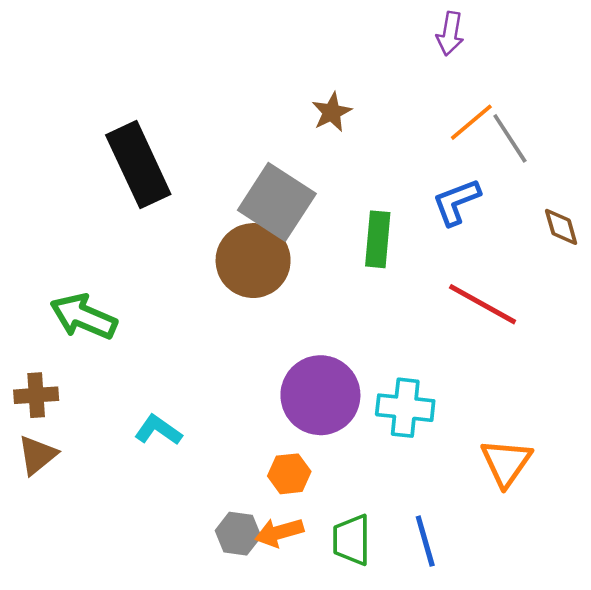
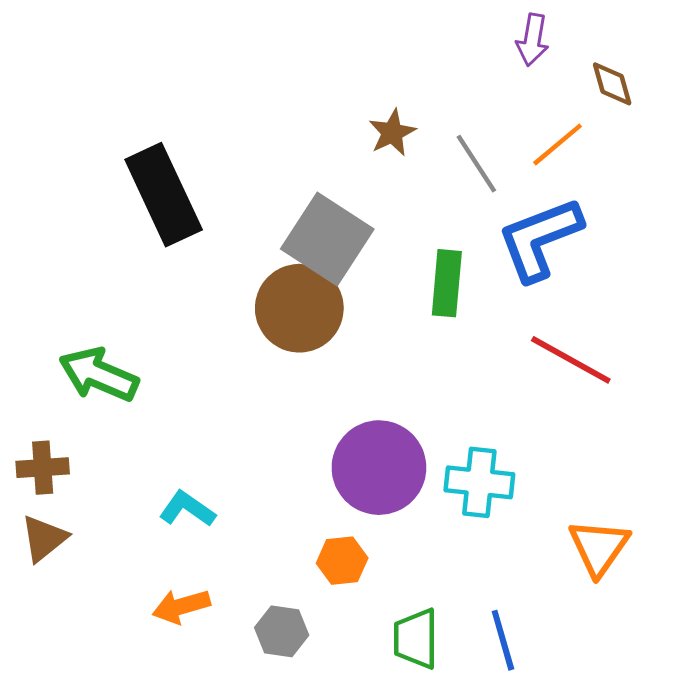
gray line: (510, 138) -> (476, 164), moved
blue L-shape: (456, 202) -> (540, 239), size x1.5
brown diamond: (561, 227) -> (612, 84), moved
orange arrow: (279, 532) -> (181, 606), moved

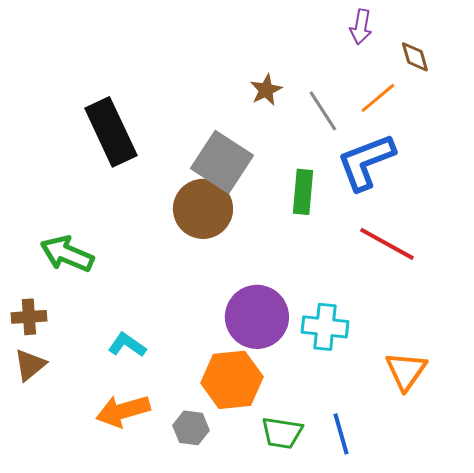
orange hexagon: (342, 561) -> (232, 380), size x1.8
orange arrow: (181, 606) -> (123, 411), size x1.4
green trapezoid: (416, 639) -> (282, 433), turned -81

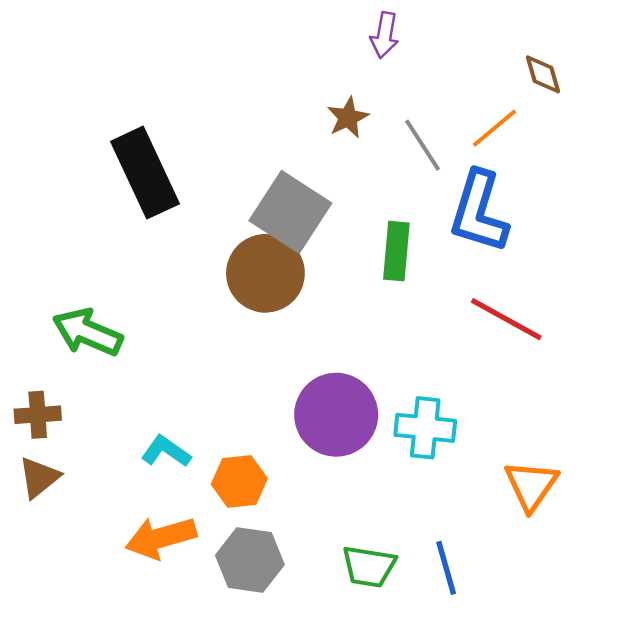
purple arrow: (361, 27) -> (385, 35), moved
blue L-shape: (366, 162) -> (479, 212), turned -52
orange hexagon: (232, 380) -> (239, 481), moved, size x0.7
gray hexagon: (191, 428) -> (250, 560), size x1.4

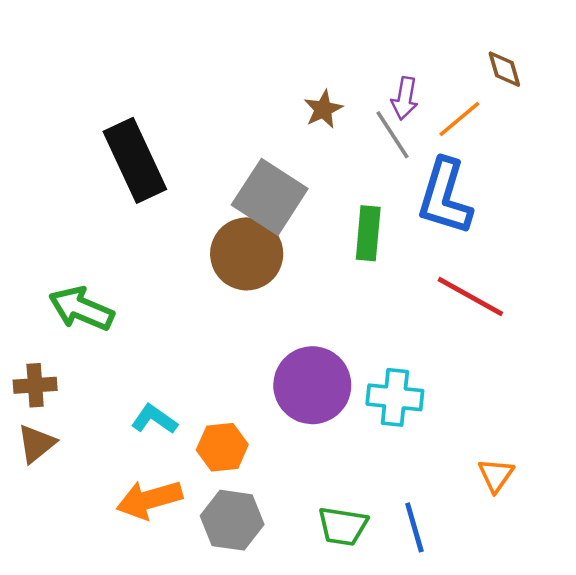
purple arrow: (385, 35) -> (405, 98), moved
orange triangle: (531, 485) -> (496, 475), moved, size x0.7

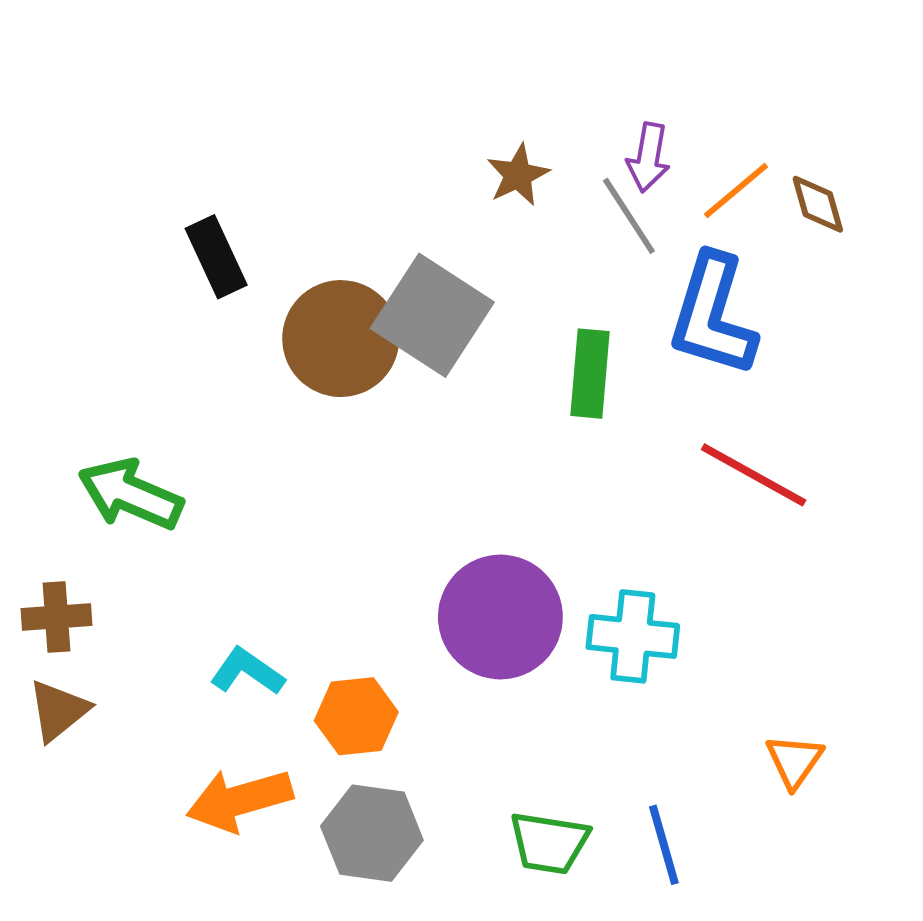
brown diamond: (504, 69) -> (818, 204), moved
black rectangle: (135, 160) -> (216, 257), size x0.6
brown circle: (247, 254) -> (341, 339), moved

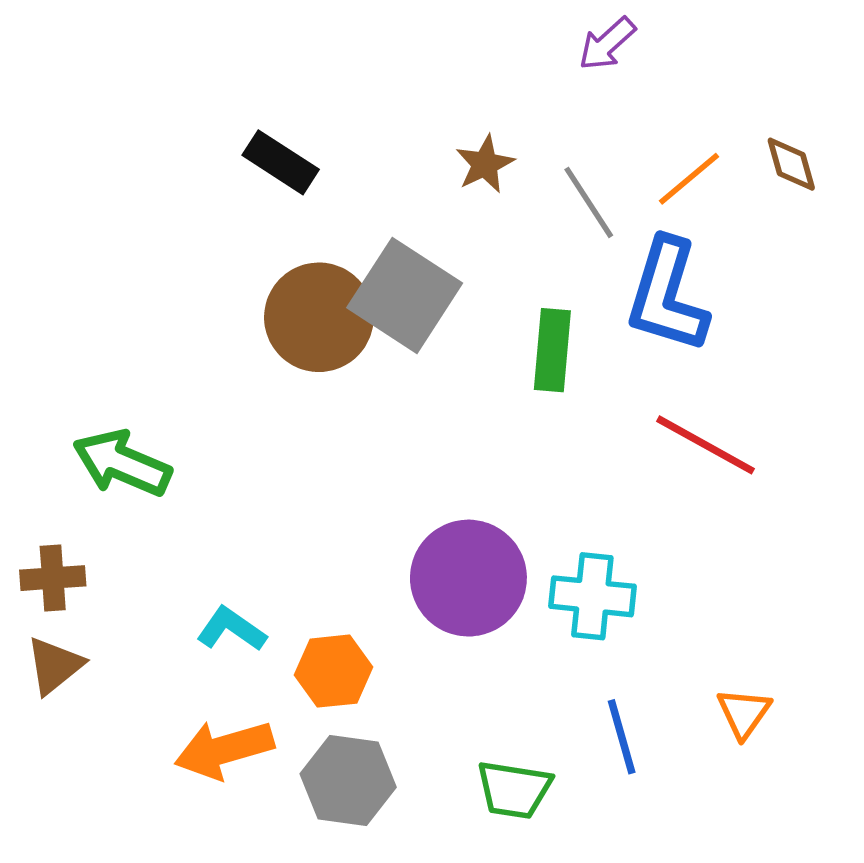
purple arrow: (648, 157) -> (607, 44), moved, turned 38
brown diamond: (818, 204) -> (791, 164), moved
black rectangle: (216, 257) -> (281, 162), moved, turned -32
blue line: (664, 845) -> (622, 737), moved

